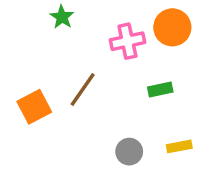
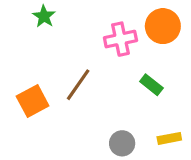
green star: (62, 17) -> (44, 16), moved
green rectangle: (160, 89) -> (151, 85), turned 50

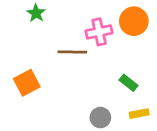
brown line: (78, 85) -> (72, 52), moved, turned 56
green rectangle: (151, 85) -> (128, 83), moved

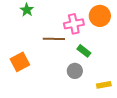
green rectangle: (128, 83) -> (84, 51), moved
gray circle: (100, 118) -> (75, 71), moved

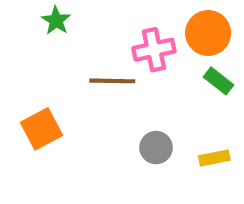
green rectangle: (84, 51) -> (219, 81), moved
yellow rectangle: (104, 85) -> (214, 158), moved

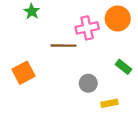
green rectangle: (219, 81) -> (124, 67), moved
yellow rectangle: (214, 158) -> (109, 103), moved

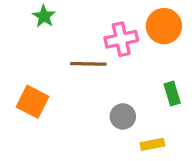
green rectangle: (124, 67) -> (172, 93), turned 35
orange square: (23, 73) -> (32, 102), turned -35

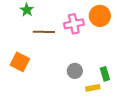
brown line: (88, 64) -> (44, 32), moved
green rectangle: (172, 93) -> (105, 74), moved

